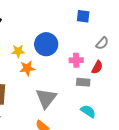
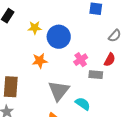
yellow star: (18, 51) -> (35, 28), moved
pink cross: (76, 60) -> (81, 60), moved, turned -32
cyan semicircle: (88, 111) -> (83, 104), moved

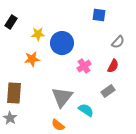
orange star: (40, 61) -> (32, 59), moved
gray rectangle: (96, 75) -> (108, 91), moved, turned -40

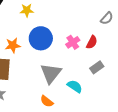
blue circle: (62, 43) -> (41, 38), moved
orange star: (32, 59) -> (13, 45), moved
red semicircle: (113, 66) -> (92, 42), moved

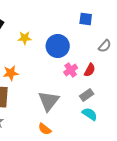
blue circle: (41, 38) -> (58, 46), moved
gray rectangle: (97, 67) -> (87, 95), moved
cyan semicircle: (75, 86) -> (90, 114), moved

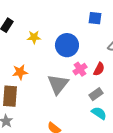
gray triangle: (49, 101) -> (58, 84), moved

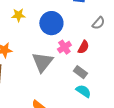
gray rectangle: (96, 94) -> (80, 72), turned 72

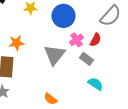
gray semicircle: (98, 23) -> (110, 16), size x1.6
gray rectangle: (80, 72) -> (86, 59), moved

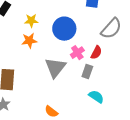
orange star: (16, 43) -> (29, 41), moved
gray rectangle: (86, 59) -> (87, 72), turned 72

